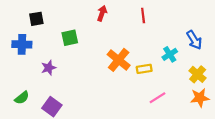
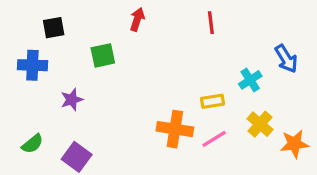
red arrow: (102, 13) -> (137, 19), moved
orange cross: (119, 60) -> (175, 129), moved, turned -30
yellow cross: (198, 74) -> (260, 124), moved
pink line: (158, 98) -> (214, 139), moved

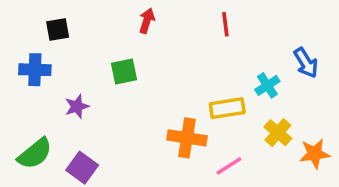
green square: (103, 55) -> (124, 71), moved
yellow rectangle: (213, 101) -> (227, 108), size x1.4
pink line: (214, 139) -> (229, 166), moved
green semicircle: (32, 144) -> (35, 154), size x1.5

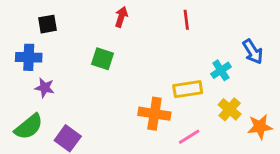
green square: (124, 71) -> (102, 59), turned 30
purple star: (77, 106) -> (45, 88), moved, turned 30

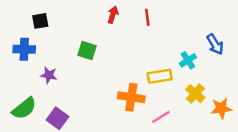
red arrow: (121, 17) -> (113, 15), moved
red line: (186, 20) -> (147, 17), moved
purple star: (45, 88) -> (49, 75), moved

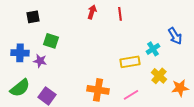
blue cross: (24, 49) -> (20, 53), moved
green square: (87, 50) -> (51, 41), moved
orange cross: (131, 97) -> (98, 90), moved

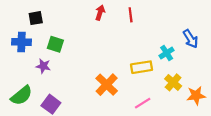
blue cross: (20, 53) -> (22, 42), moved
orange cross: (98, 90) -> (107, 85), moved, turned 35

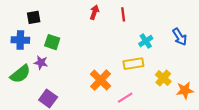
cyan cross: (167, 53) -> (146, 41), moved
green semicircle: (22, 96) -> (20, 74), moved
pink line: (143, 103) -> (125, 98), moved

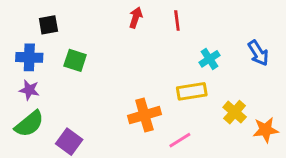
purple star: (41, 63) -> (29, 90), moved
green semicircle: (20, 74) -> (29, 124), moved
orange cross: (101, 80) -> (144, 115), turned 30

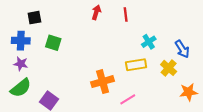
blue arrow: (258, 53) -> (182, 49), moved
yellow cross: (235, 112) -> (169, 68), moved

